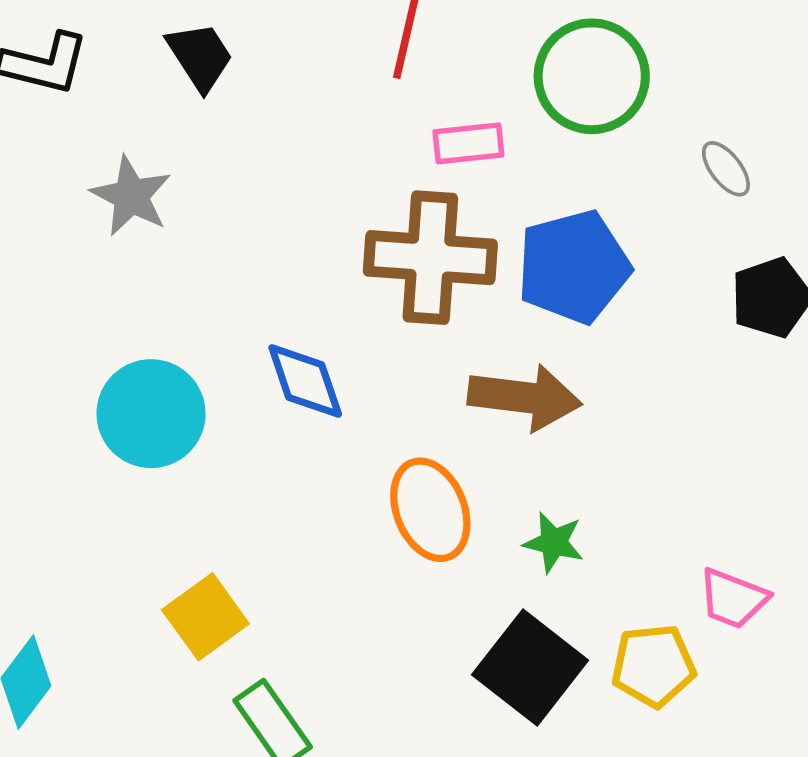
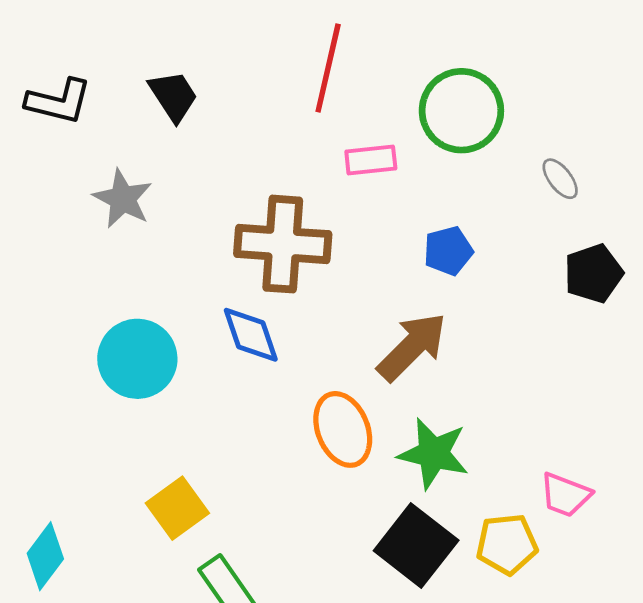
brown cross: (430, 258) -> (283, 244), moved
blue pentagon: (574, 267) -> (448, 251), size x0.6
brown arrow: (525, 397) -> (412, 347), turned -52
green star: (554, 542) -> (433, 453), size x1.6

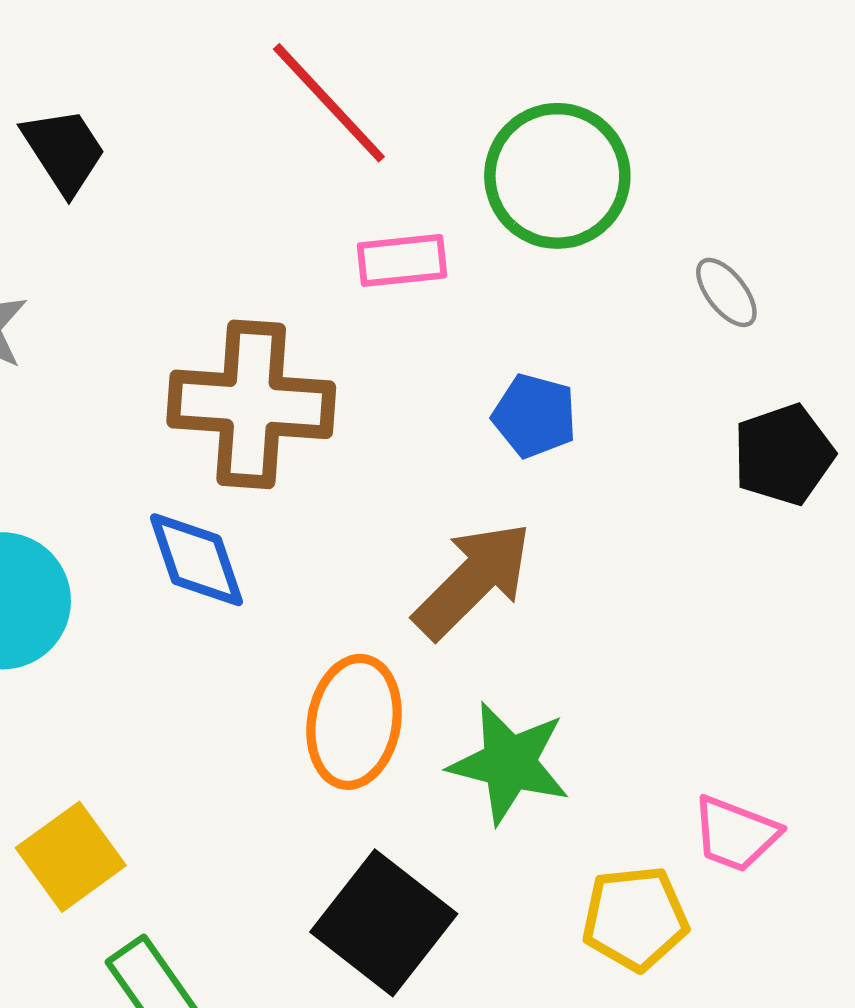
red line: (328, 68) -> (329, 103), turned -56
blue pentagon: (448, 251) -> (535, 416), turned 30
orange ellipse: (343, 429) -> (354, 722), turned 32
black square: (416, 545) -> (384, 923), moved

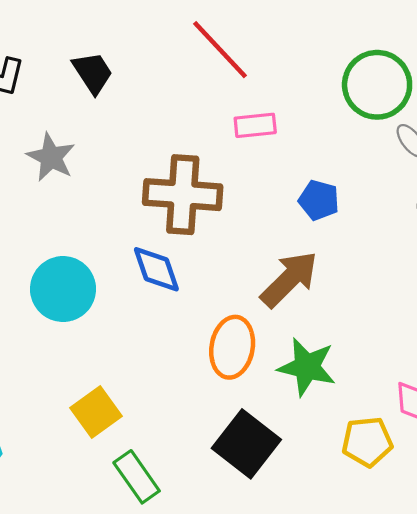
green circle: (557, 176) -> (377, 85), moved

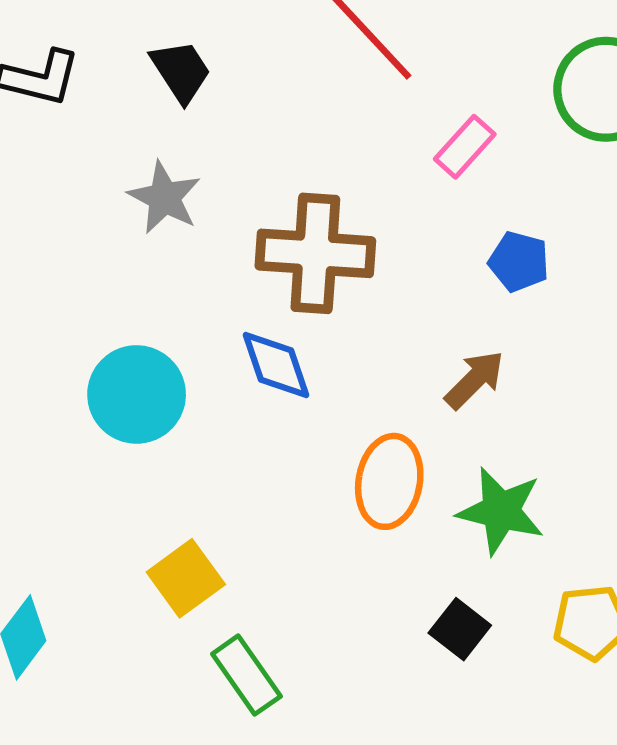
pink rectangle: (255, 125) -> (465, 147), moved, turned -42
gray star: (51, 157) -> (164, 198), moved
brown arrow: (289, 279) -> (475, 380), size x0.7
black square: (246, 444) -> (460, 629), moved, size x0.6

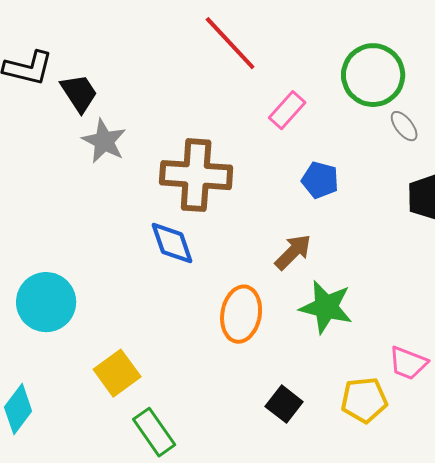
black trapezoid: (181, 71) -> (79, 93), moved
cyan circle: (137, 394) -> (46, 302), moved
green star: (501, 511) -> (326, 307), moved

